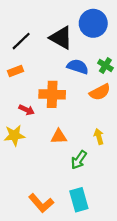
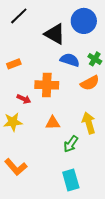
black line: (21, 41) -> (19, 16), moved
yellow arrow: (99, 137) -> (89, 123), size x1.5
orange L-shape: (41, 203) -> (16, 167), moved

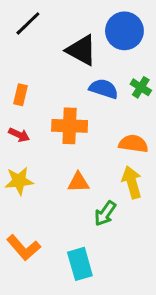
orange rectangle: (14, 64) -> (21, 95), turned -56
orange semicircle: (90, 83) -> (133, 144), moved, turned -144
red arrow: (24, 99) -> (19, 135), moved
cyan rectangle: (71, 180) -> (80, 264), moved

